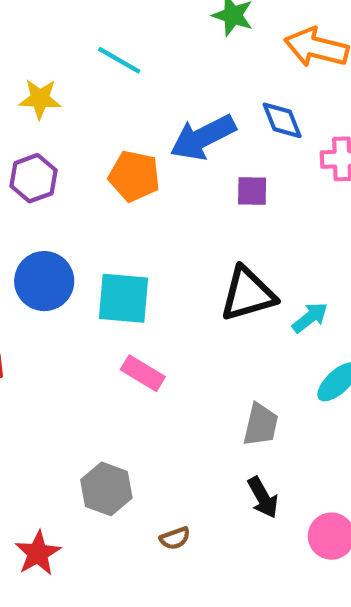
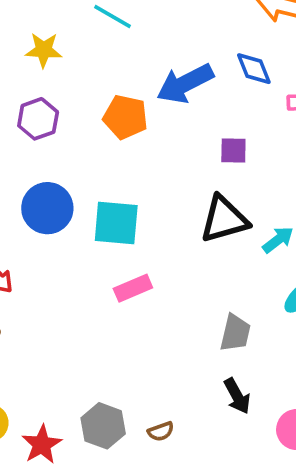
purple square: (252, 191) -> (233, 150), moved
pink rectangle: (143, 373) -> (133, 288), turned -54
gray hexagon: (106, 489) -> (103, 426), moved

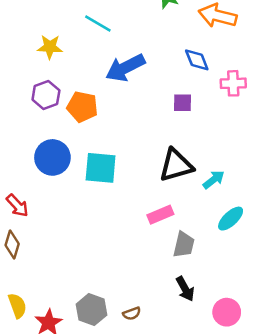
blue arrow: (185, 83) -> (125, 68), moved
orange pentagon: (125, 117) -> (82, 107), moved
purple square: (233, 150) -> (182, 103), moved
pink rectangle: (133, 288) -> (160, 215), moved

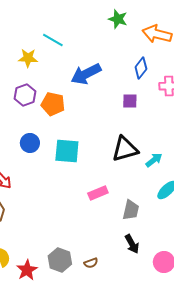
cyan line: (98, 24) -> (53, 40), moved
blue diamond: (197, 60) -> (141, 68), turned 60
blue circle: (52, 157) -> (30, 143), size x0.7
pink rectangle: (160, 215) -> (98, 193), moved

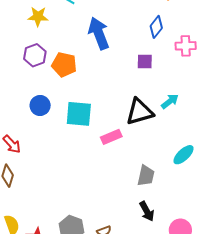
blue arrow: (86, 74) -> (99, 33), turned 96
cyan arrow: (154, 160) -> (170, 101), moved
pink rectangle: (98, 193) -> (111, 137), moved

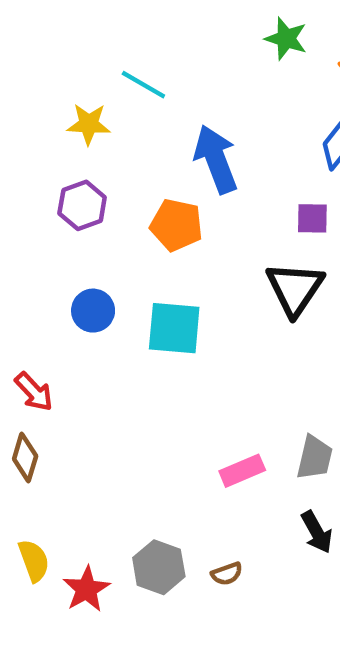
orange pentagon: (64, 65) -> (176, 225), moved
black triangle: (140, 112) -> (295, 289), moved, turned -40
pink rectangle: (111, 137) -> (242, 471), moved

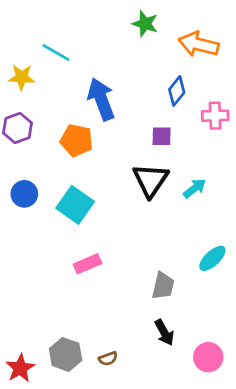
cyan square: (174, 328) -> (75, 205), turned 30
pink rectangle: (242, 471) -> (87, 264), moved

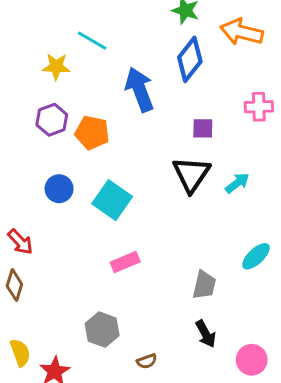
blue diamond: (177, 91) -> (190, 59), moved, size x1.4
orange pentagon: (76, 140) -> (92, 133), moved
gray hexagon: (66, 354) -> (102, 330), moved

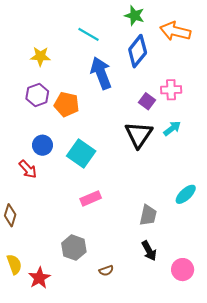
cyan line: (92, 41) -> (88, 34), moved
pink cross: (259, 107) -> (171, 90), moved
purple square: (203, 128) -> (147, 101), turned 35
cyan arrow: (237, 183) -> (172, 128), moved
red arrow: (20, 242) -> (28, 169), moved

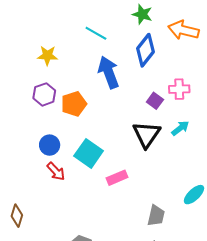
orange pentagon: (67, 104) -> (74, 104), turned -30
red arrow: (28, 169) -> (56, 171), moved
pink rectangle: (91, 198) -> (117, 178), moved

